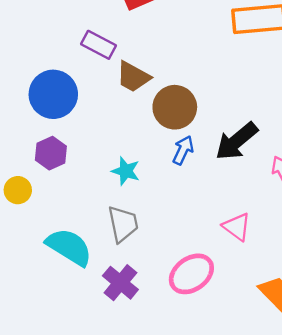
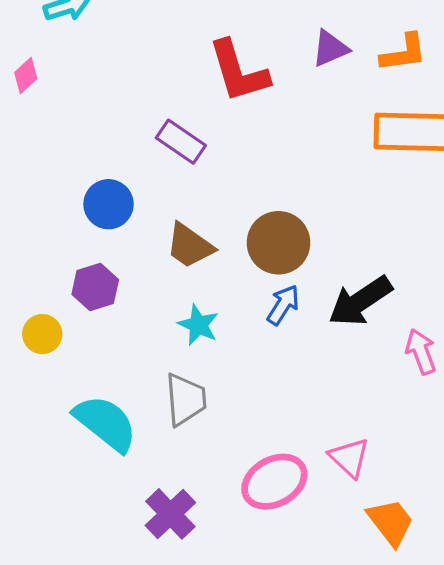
brown trapezoid: (133, 77) -> (190, 246), moved
blue circle: (53, 94) -> (109, 204), size x0.7
pink triangle: (237, 227) -> (349, 458), moved
purple cross: (120, 283) -> (170, 514), moved

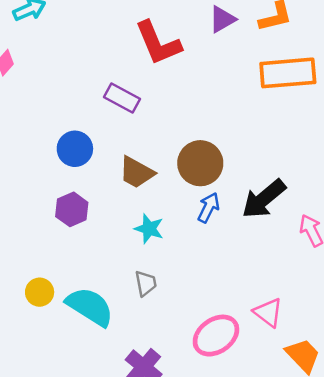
yellow circle: (42, 334) -> (40, 292), moved
gray trapezoid: (186, 399) -> (146, 283), size x0.7

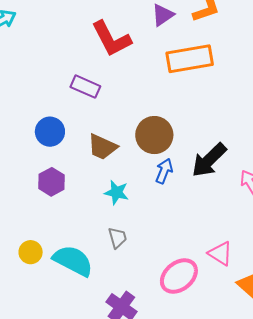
orange rectangle: (288, 73) -> (190, 59), moved

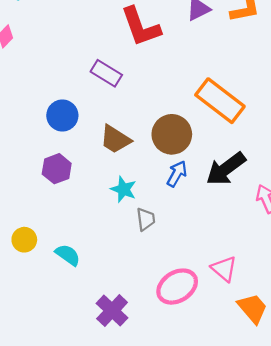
orange rectangle: (190, 59) -> (220, 101), moved, turned 39
gray trapezoid: (117, 238) -> (146, 219), moved
cyan semicircle: (73, 261) -> (68, 255), size x0.6

